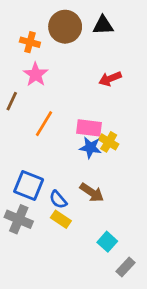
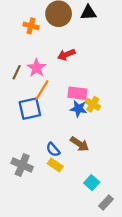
pink star: (36, 74) -> (36, 68), moved
red arrow: (110, 79) -> (66, 55), moved
blue square: (29, 185) -> (30, 109), moved, turned -35

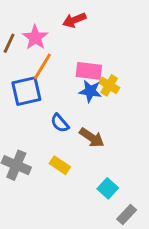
blue semicircle: (53, 150) -> (60, 123), moved

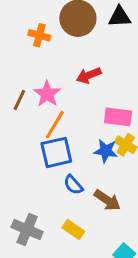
pink rectangle: (89, 71) -> (118, 117), moved
blue square: (26, 91) -> (56, 152), moved

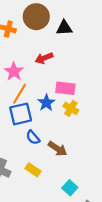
black triangle: (120, 17) -> (64, 28), moved
blue star: (106, 151) -> (46, 103), moved, turned 30

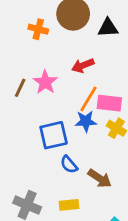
orange line: (19, 94) -> (88, 99), moved
blue star: (46, 103) -> (86, 121), turned 30
yellow rectangle: (33, 170) -> (69, 205), turned -40

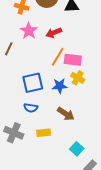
pink star: (45, 82) -> (29, 31), moved
blue star: (86, 121) -> (60, 86), moved
blue semicircle: (69, 164) -> (31, 108), moved, turned -40

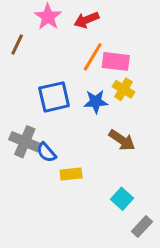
blue semicircle: (31, 108) -> (46, 152), moved, turned 40
brown arrow: (66, 114) -> (122, 140), moved
gray cross: (14, 133) -> (25, 142), moved

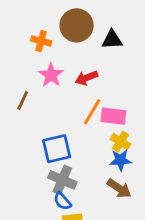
blue star: (96, 102) -> (120, 160), moved
gray cross: (25, 142) -> (62, 180), moved
blue semicircle: (46, 152) -> (62, 201), moved

